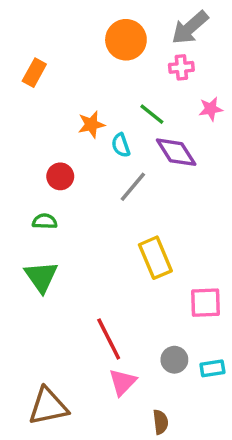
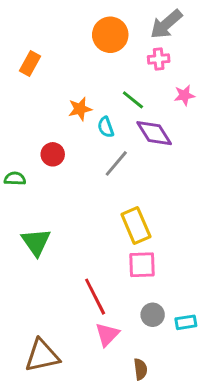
green semicircle: (45, 221) -> (15, 179), moved
pink square: (206, 303) -> (142, 265), moved

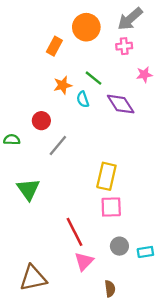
orange rectangle: (30, 64) -> (54, 46), moved
green line: (133, 100) -> (93, 78), moved
gray line: (116, 163) -> (58, 146), moved
yellow rectangle: (136, 225) -> (106, 176), turned 36

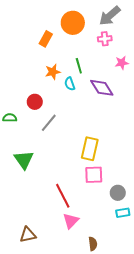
green line: (93, 78) -> (79, 66), turned 35
gray circle: (119, 246) -> (118, 193), moved
brown triangle: (33, 278) -> (28, 235), size x0.7

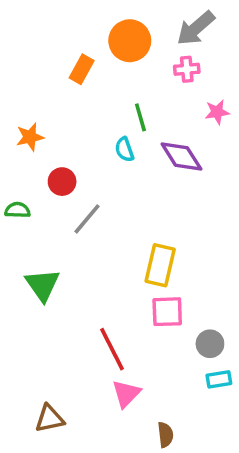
orange star: (53, 72) -> (30, 137), moved

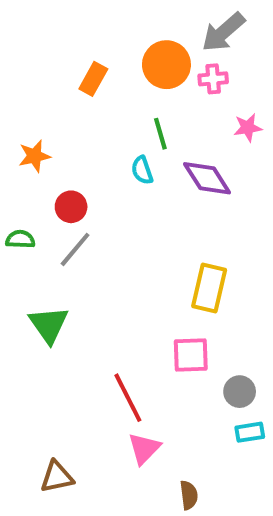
orange circle: (130, 41) -> (166, 65), moved
gray line: (87, 219) -> (75, 249), moved
yellow rectangle: (160, 265) -> (209, 288), moved

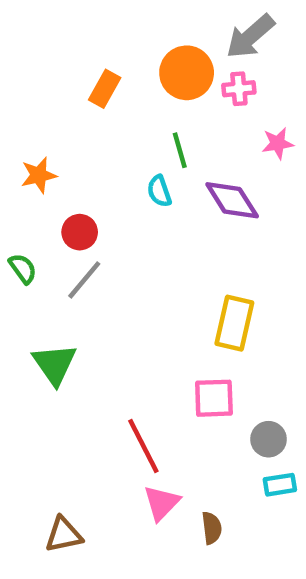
green semicircle: (20, 239) -> (23, 269), turned 52
brown semicircle: (189, 495) -> (212, 528), moved

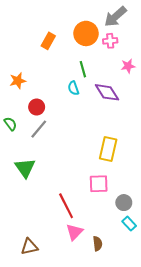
cyan rectangle: (280, 485) -> (129, 224), turned 56

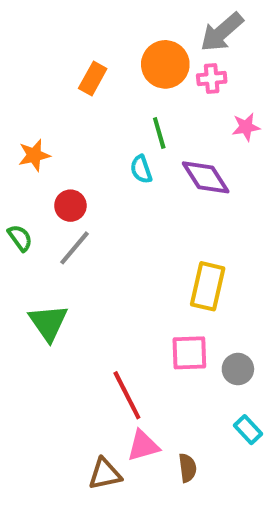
gray circle: (124, 203) -> (238, 369), moved
pink triangle: (74, 232) -> (143, 446), turned 30
brown triangle: (29, 247) -> (105, 474), moved

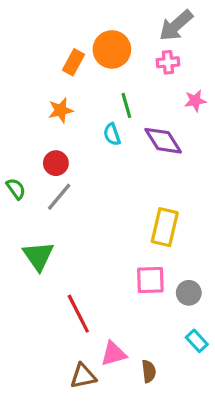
orange circle: (165, 64) -> (112, 49), moved
orange star: (34, 155) -> (61, 110), moved
red line: (127, 395) -> (78, 314), moved

